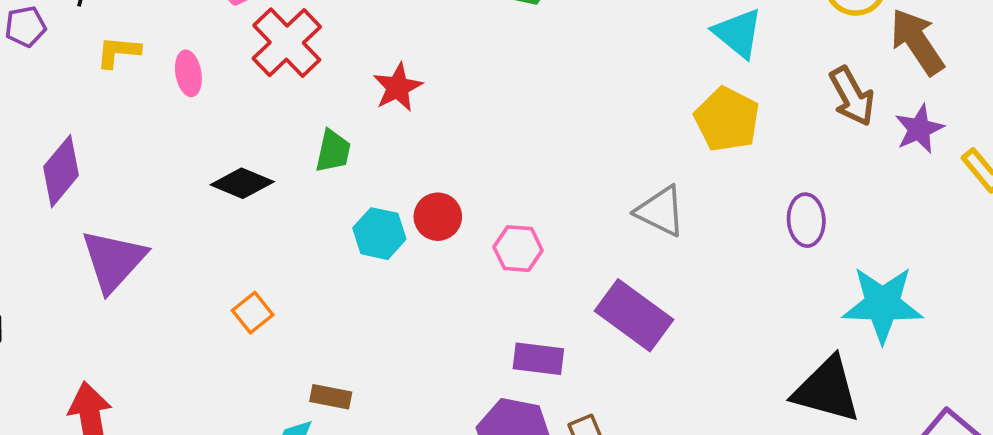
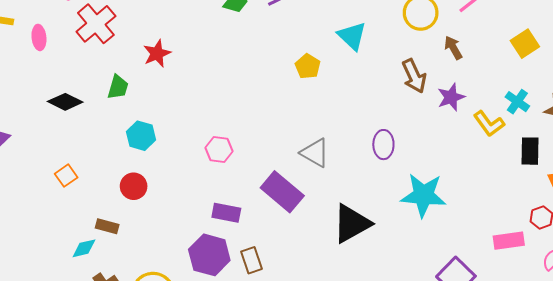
brown arrow: (917, 42) -> (453, 48), size x0.6
yellow pentagon: (727, 119) -> (308, 66), moved, size x0.7
gray triangle: (661, 211) -> (315, 153), moved
red circle: (438, 217) -> (134, 186), moved
black triangle: (827, 390) -> (352, 224), moved, turned -48

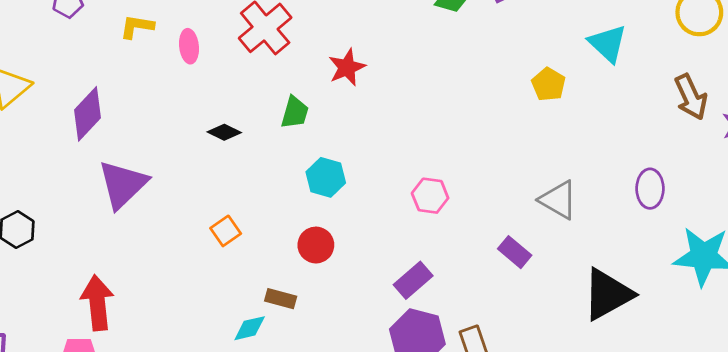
black diamond: (65, 102) -> (224, 132), size x0.7
purple rectangle: (282, 192) -> (515, 252), size x0.6
purple rectangle: (226, 213) -> (413, 280), moved, turned -52

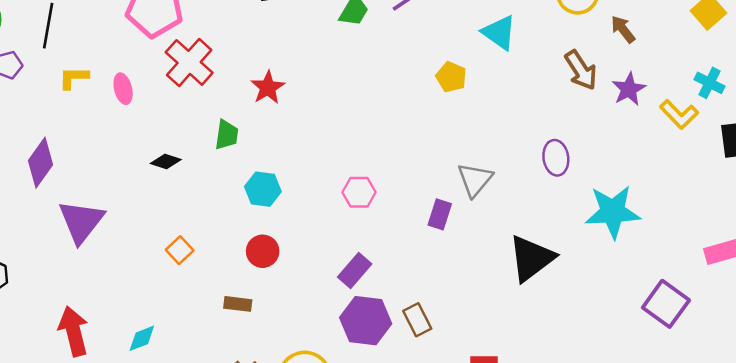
gray triangle: (558, 200) -> (475, 180), turned 48
purple rectangle: (515, 252) -> (440, 214), moved, turned 76
cyan diamond: (250, 328) -> (142, 338), moved

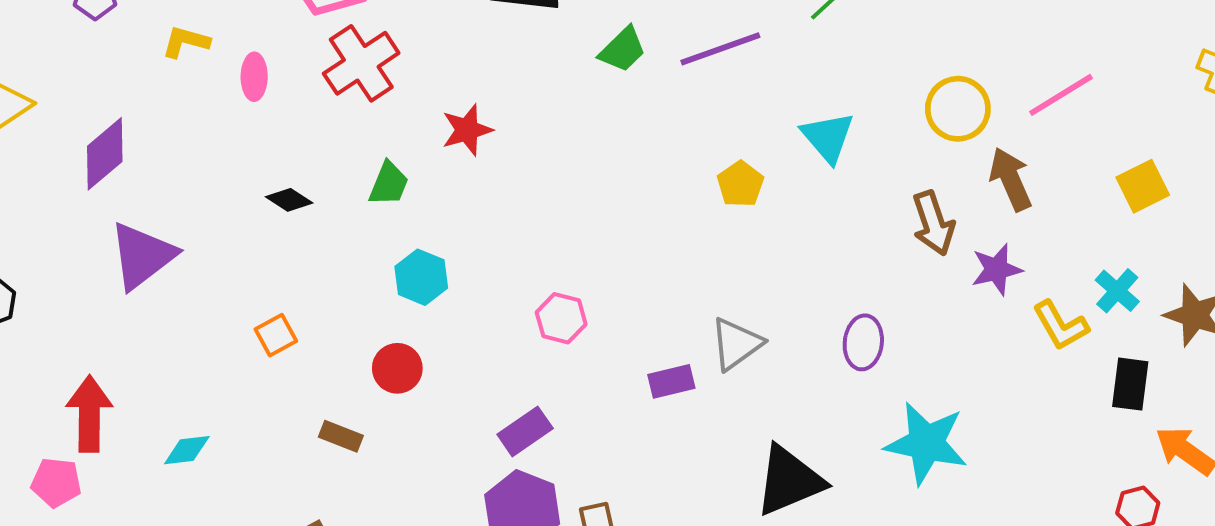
brown arrow: (623, 29) -> (1011, 179), size x1.4
purple rectangle: (440, 214) -> (671, 381), turned 44

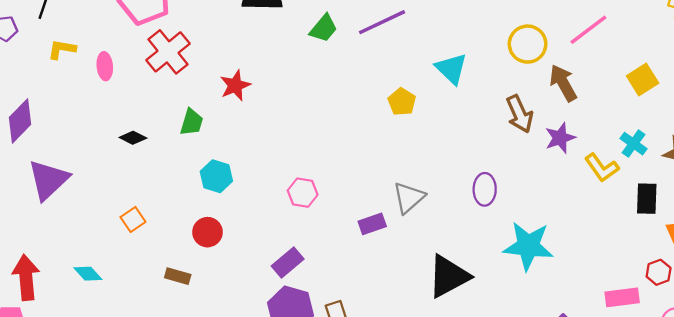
cyan diamond: (187, 450) -> (88, 274), moved, turned 60

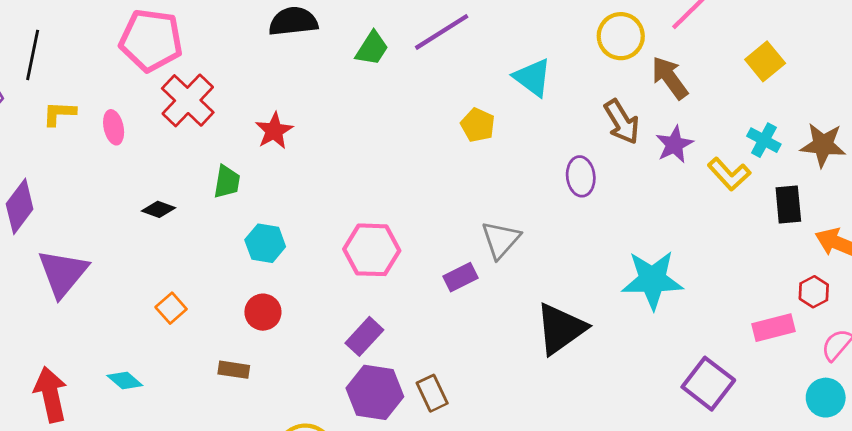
purple ellipse: (485, 189) -> (581, 176), moved
pink hexagon: (303, 193) -> (372, 250), size x1.5

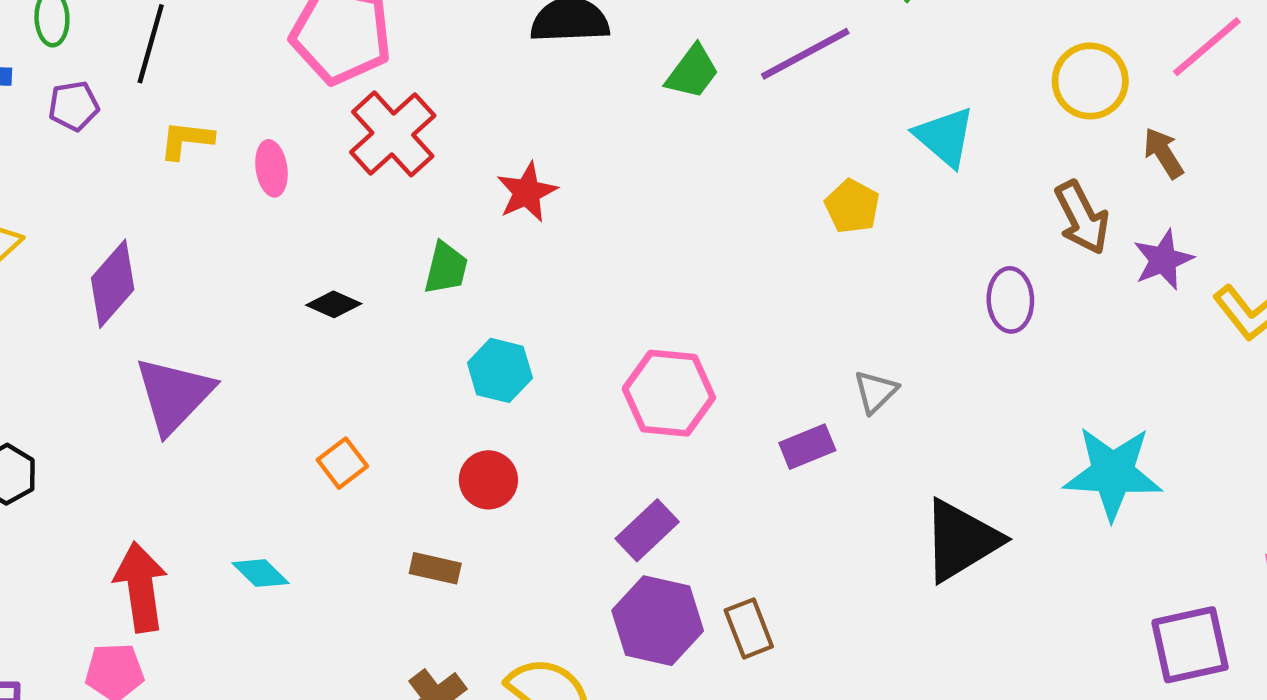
brown arrow: (670, 78) -> (1163, 153), size x0.7
gray triangle: (501, 240) -> (876, 392), size x0.7
purple square: (708, 384) -> (1190, 645), turned 36

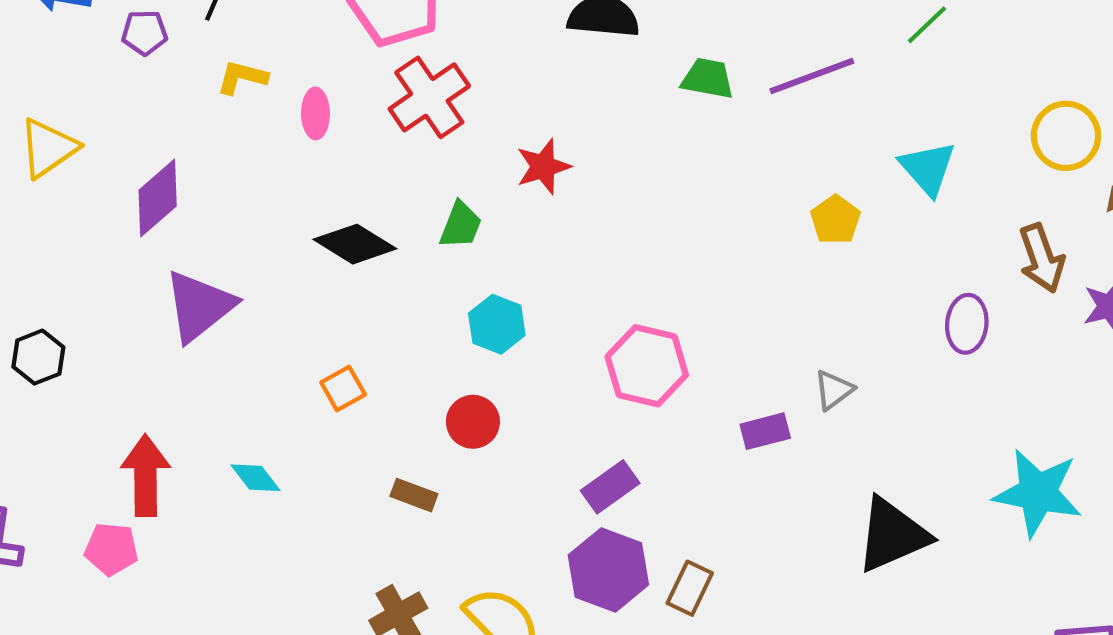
green trapezoid: (692, 72) -> (708, 78), turned -124
black diamond: (334, 304) -> (355, 244), size x1.6
brown rectangle: (749, 628) -> (690, 588), turned 39

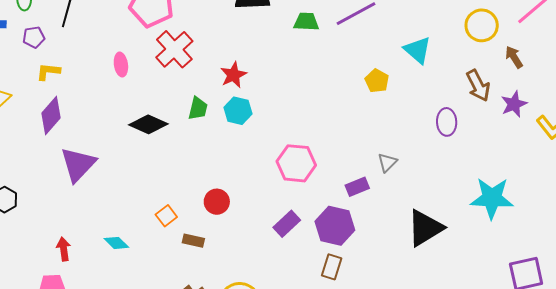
yellow L-shape: (242, 77) -> (48, 72), moved
cyan hexagon: (497, 324) -> (238, 111), moved
orange square: (343, 388) -> (166, 216), moved
red arrow: (145, 475) -> (64, 249), size x0.6
purple hexagon: (608, 570) -> (335, 226), moved

